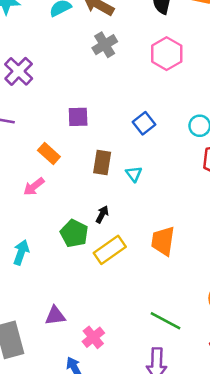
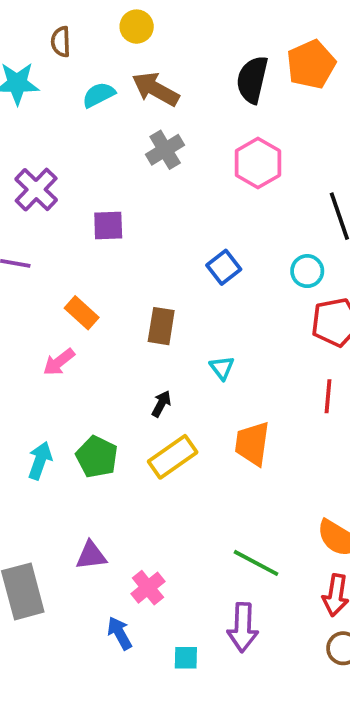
purple square: (78, 117) -> (108, 226), moved
cyan triangle: (134, 174) -> (222, 368), moved
green pentagon: (74, 233) -> (97, 457), moved

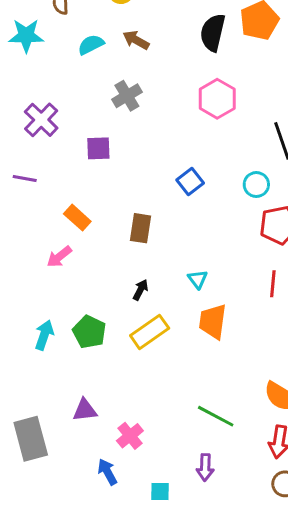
brown arrow: (156, 89) -> (136, 40), size x0.7
gray cross: (165, 150) -> (127, 96), moved
cyan triangle: (222, 368) -> (198, 279), moved
purple arrow: (243, 627) -> (205, 467), size x0.7

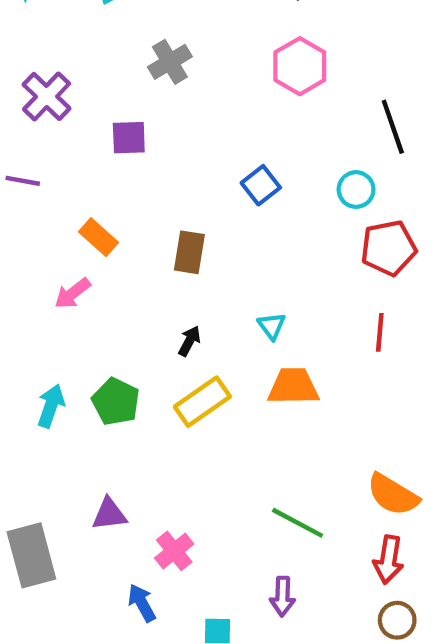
orange trapezoid: (213, 321) -> (293, 386), turned 81

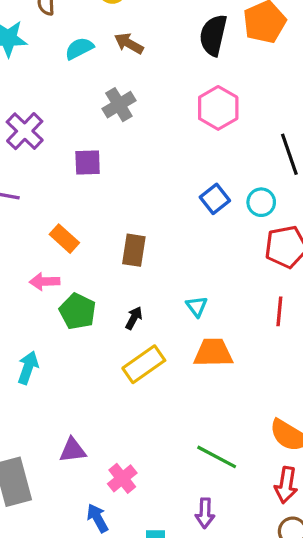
blue square: (261, 185) -> (215, 199), moved
pink arrow: (73, 293) -> (45, 282), turned 36
green pentagon: (116, 402) -> (78, 311), moved

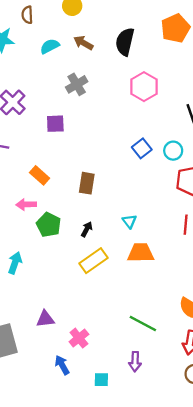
black semicircle: (213, 35) -> (125, 42), moved

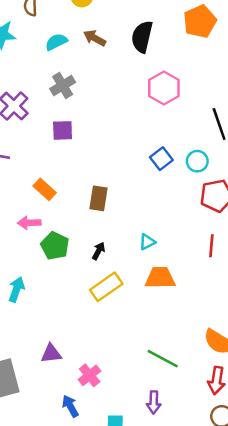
gray cross: (77, 84) -> (63, 86), moved
cyan triangle: (129, 221) -> (147, 242), turned 40

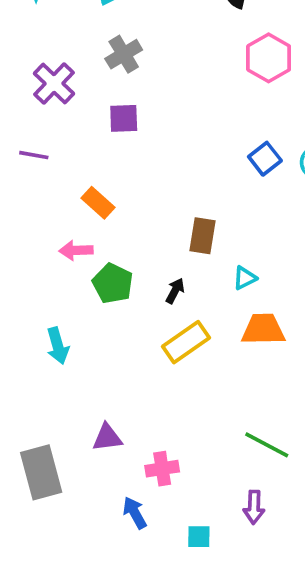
brown rectangle: (99, 198) -> (203, 236), moved
cyan arrow: (16, 289) -> (58, 346), turned 145
pink cross: (90, 375) -> (162, 469), turned 30

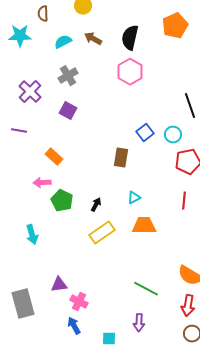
pink hexagon: (269, 58) -> (130, 72), moved
purple square: (124, 118) -> (68, 111), turned 30
brown rectangle: (203, 236) -> (121, 158), moved
pink cross: (162, 469) -> (79, 302), moved, turned 36

